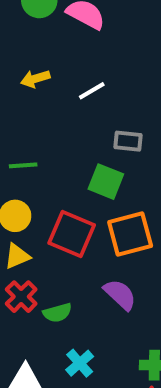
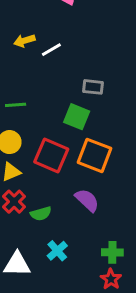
white line: (92, 91) -> (51, 50), moved
orange square: (130, 234) -> (95, 155), turned 36

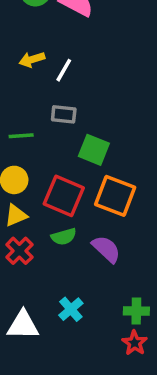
white line: (51, 50) -> (64, 70), turned -30
gray rectangle: (93, 87) -> (64, 114), moved
green semicircle: (41, 214) -> (64, 237), moved

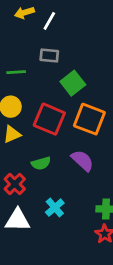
green square: (94, 150) -> (73, 83), turned 30
green semicircle: (64, 237) -> (41, 163), moved
red cross: (19, 251) -> (15, 184), moved

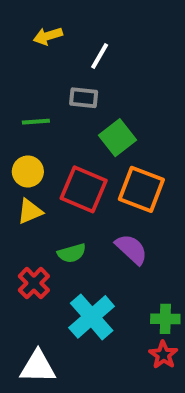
white line: (49, 21) -> (100, 56), moved
cyan cross: (55, 208) -> (92, 317), size x1.6
white triangle: (18, 220) -> (38, 367), moved

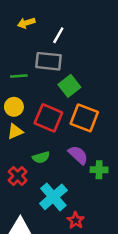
gray rectangle: (84, 98) -> (48, 61), size x1.5
green cross: (165, 319) -> (99, 170), moved
red star: (163, 355) -> (76, 220), moved

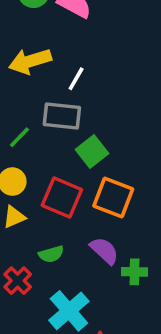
yellow arrow: (26, 23) -> (30, 61), size x1.6
green line: (19, 76) -> (19, 137), turned -42

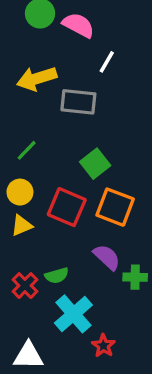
white line: (76, 79) -> (107, 62), moved
gray rectangle: (62, 116) -> (78, 102), moved
green semicircle: (51, 254) -> (57, 276), moved

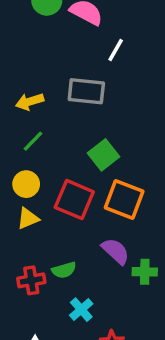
yellow arrow: (37, 79) -> (30, 102), moved, size x0.7
red cross: (25, 286) -> (31, 280), turned 36
cyan cross: (73, 314) -> (81, 310), size x0.6

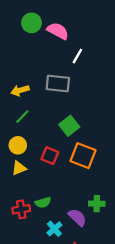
red square: (74, 200) -> (50, 156), size x0.7
purple semicircle: (116, 251) -> (77, 217), moved

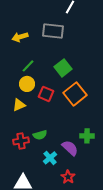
green line: (22, 117) -> (28, 66), moved
yellow circle: (18, 145) -> (27, 84), moved
orange square: (83, 156) -> (75, 94), turned 30

